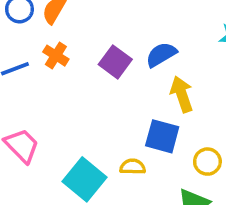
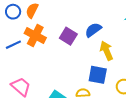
orange cross: (56, 56) -> (35, 35), size x1.5

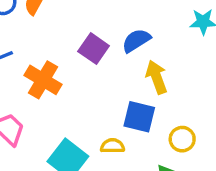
orange cross: (35, 35) -> (43, 80), moved

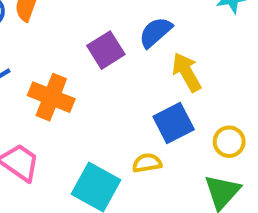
purple square: (94, 49) -> (106, 50), turned 32
blue square: (139, 117) -> (174, 123), turned -32

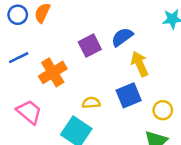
orange cross: (51, 97) -> (53, 72), turned 32
yellow semicircle: (147, 163) -> (91, 103), moved

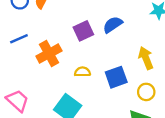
yellow arrow: (140, 64) -> (146, 58), moved
yellow semicircle: (91, 103) -> (82, 72), moved
pink trapezoid: (29, 112) -> (18, 101), moved

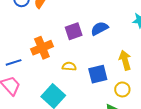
blue line: (19, 39) -> (14, 62), moved

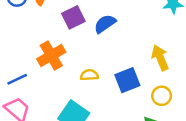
blue semicircle: (99, 28) -> (105, 24), moved
purple square: (74, 31) -> (73, 17), moved

